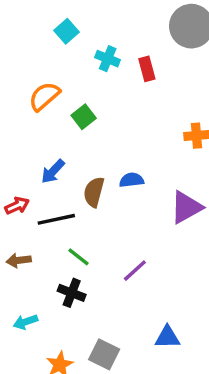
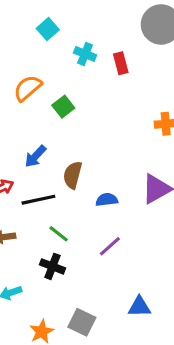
blue semicircle: (131, 180) -> (107, 200), moved

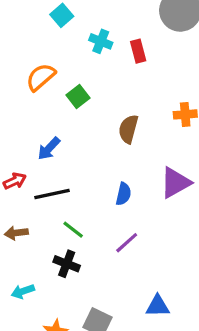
brown semicircle: (73, 175) -> (128, 129), moved
blue semicircle: (107, 200) -> (123, 194), turned 110

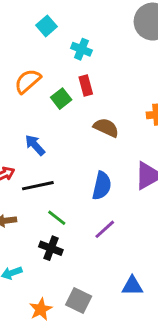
red rectangle: (138, 51) -> (86, 85), moved
brown semicircle: (128, 129) -> (106, 128), turned 100
blue arrow: (49, 149) -> (35, 145), turned 95
blue semicircle: (123, 194) -> (102, 186), size x1.4

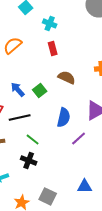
green square: (61, 99) -> (40, 90), moved
purple line: (105, 229) -> (79, 138), moved

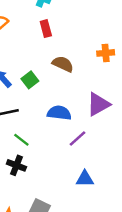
blue semicircle: (64, 117) -> (59, 113), turned -96
blue triangle: (85, 186) -> (85, 179), moved

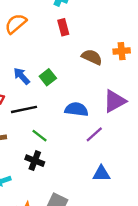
brown semicircle: (63, 64) -> (92, 57), moved

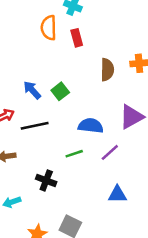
orange semicircle: (16, 24) -> (49, 28), moved, turned -50
brown semicircle: (92, 57) -> (107, 70), turned 66
green line: (39, 136) -> (74, 154), moved, turned -56

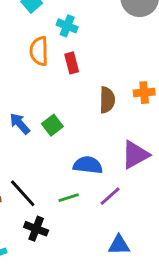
black line: (35, 126) -> (23, 193), moved, turned 60

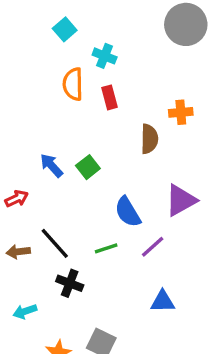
orange cross: (144, 93) -> (181, 112), moved
blue semicircle: (88, 165) -> (128, 212), turned -128

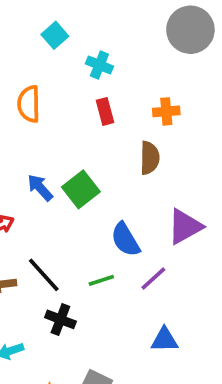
orange semicircle: (73, 84) -> (29, 104), moved
orange cross: (181, 112) -> (166, 111), moved
green square: (88, 167) -> (81, 189), size x1.4

